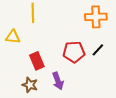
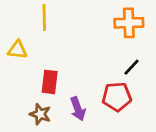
red pentagon: (74, 52) -> (117, 97), moved
red rectangle: (37, 61) -> (50, 82), turned 30

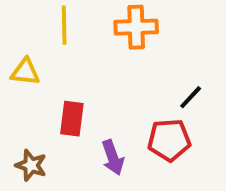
orange cross: (129, 23) -> (136, 27), moved
brown star: (40, 114) -> (31, 165), moved

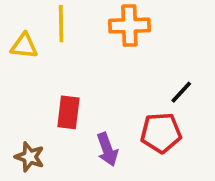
yellow triangle: (25, 72) -> (24, 46), moved

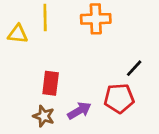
purple arrow: (107, 149) -> (79, 111), turned -100
brown star: (30, 157) -> (44, 116), moved

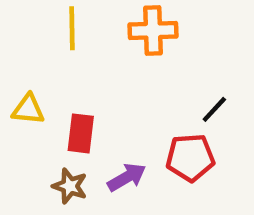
yellow triangle: (18, 34) -> (28, 109), moved

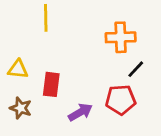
orange cross: (153, 31) -> (121, 37), moved
brown star: (70, 186) -> (21, 108), moved

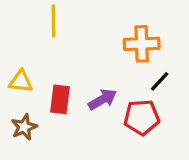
brown star: (21, 108) -> (24, 127), turned 30
purple arrow: (80, 112) -> (102, 99), moved

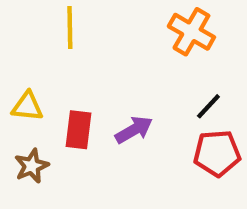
orange cross: (142, 44) -> (191, 32), moved, turned 32
red pentagon: (142, 117) -> (217, 153), moved

